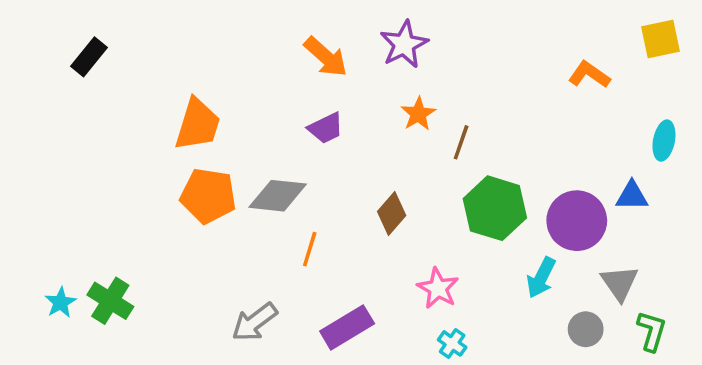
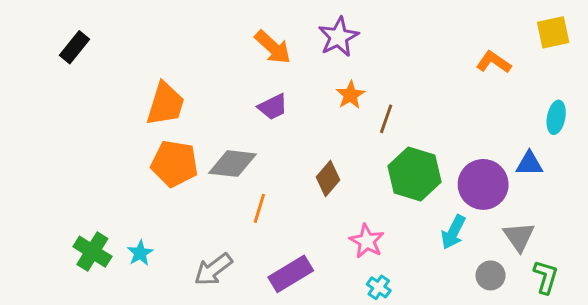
cyan star: (60, 303) -> (140, 253), moved

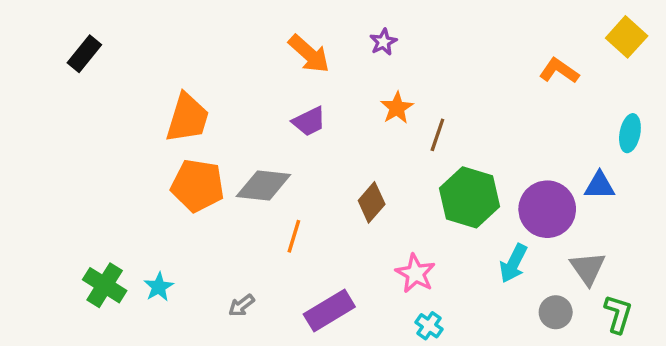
yellow square: (553, 32) -> (627, 37), turned -36
purple star: (338, 37) -> (383, 42), size x0.6
gray arrow: (213, 269) -> (241, 305), size x0.6

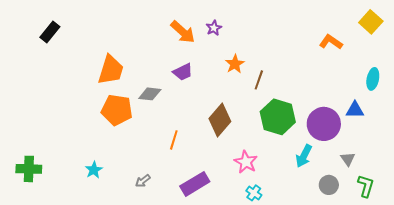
purple star: (383, 42) -> (214, 28), moved
gray diamond: (263, 186) -> (150, 94), moved, size x0.7
brown diamond: (372, 202) -> (220, 120), size x1.4
gray triangle: (588, 268) -> (348, 159), size x0.7
green cross: (105, 285) -> (29, 169), moved, turned -30

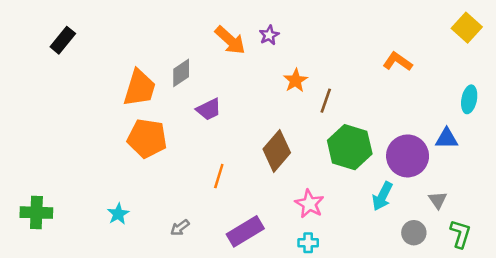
orange L-shape: (331, 42) -> (397, 62), moved
purple trapezoid: (183, 72) -> (209, 109), moved
gray diamond: (150, 94) -> (181, 73), moved, turned -40
cyan cross: (254, 193) -> (308, 243), moved, turned -35

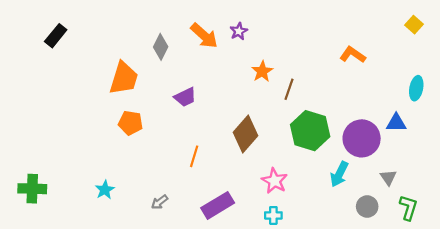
yellow square: (467, 28) -> (414, 25), size x0.7
gray diamond: (181, 73) -> (161, 47), moved, turned -30
orange pentagon: (147, 138) -> (130, 123), size x0.7

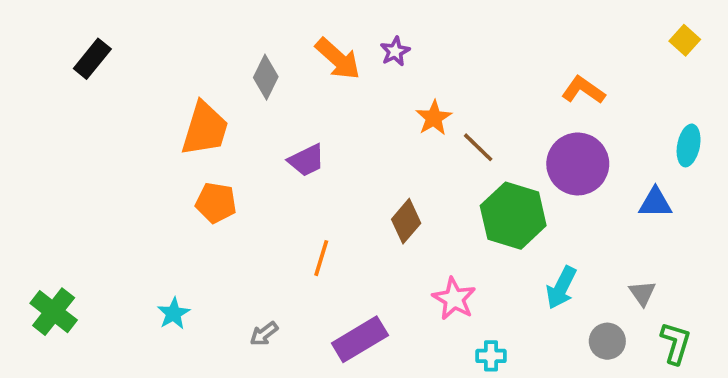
brown line: (289, 89) -> (478, 147), turned -65
brown diamond: (245, 134) -> (406, 221), size x0.7
purple circle: (362, 138) -> (578, 164), moved
green cross: (32, 189) -> (54, 312), turned 36
cyan cross: (273, 215) -> (491, 356), moved

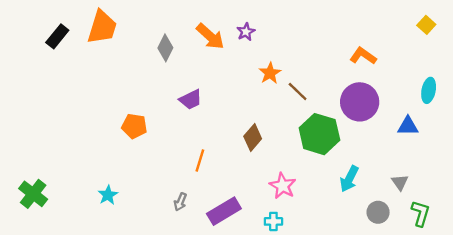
orange trapezoid: (205, 129) -> (102, 27), moved
gray arrow: (264, 334) -> (180, 202), moved, turned -30
cyan cross: (491, 356) -> (273, 221), moved

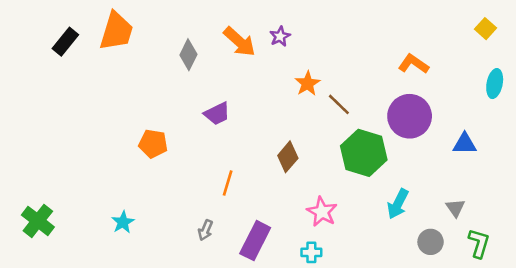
cyan ellipse: (429, 90) -> (495, 84), moved
purple rectangle: (224, 211) -> (255, 241), turned -32

